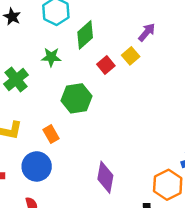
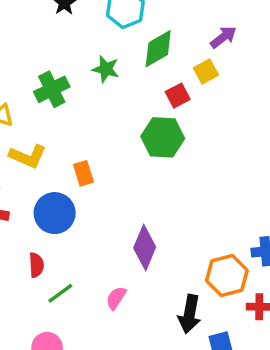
purple arrow: (147, 32) -> (223, 37), moved
yellow square: (131, 56) -> (206, 72), moved
green hexagon: (76, 98) -> (163, 137), moved

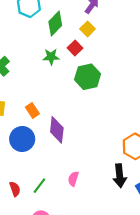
green star: (106, 69) -> (51, 57), moved
green hexagon: (163, 137) -> (88, 77), moved
purple diamond: (145, 248) -> (57, 130), moved
red semicircle: (36, 265) -> (15, 189), moved

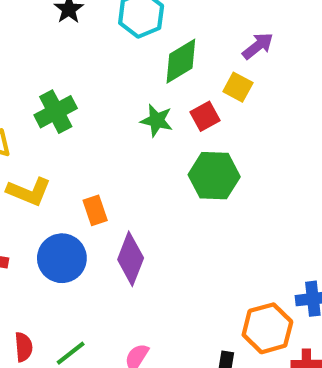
yellow square: (88, 29) -> (238, 87), turned -32

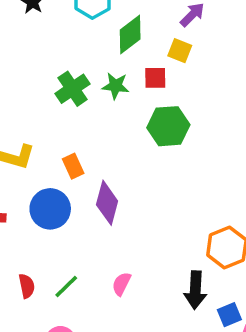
green cross: (56, 112) -> (73, 89), moved
red square: (205, 116) -> (155, 78), turned 35

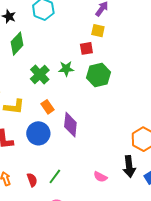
green diamond: (130, 34) -> (17, 44), moved
green star: (116, 86) -> (66, 69), moved
green cross: (73, 89) -> (40, 75), moved
pink semicircle: (121, 284) -> (100, 177), moved, turned -80

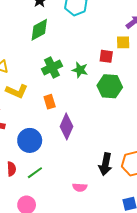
yellow square: (98, 31) -> (123, 42), turned -32
blue circle: (38, 133) -> (30, 140), moved
black arrow: (129, 167) -> (105, 164), moved
pink semicircle: (100, 177) -> (80, 187), turned -40

